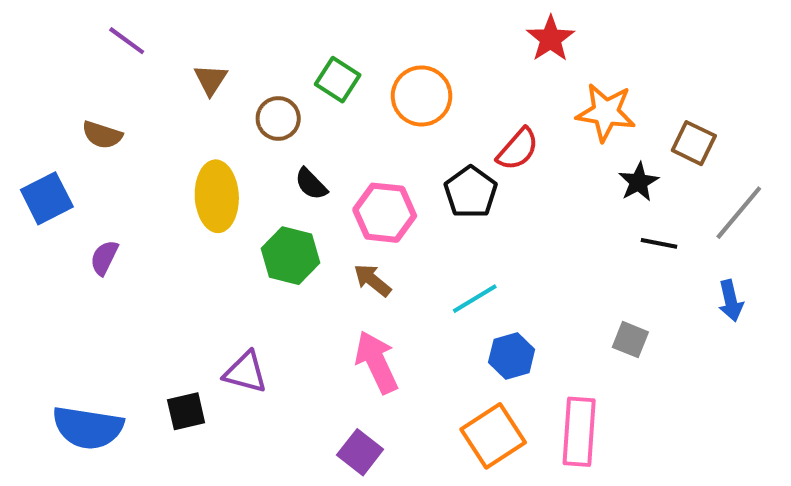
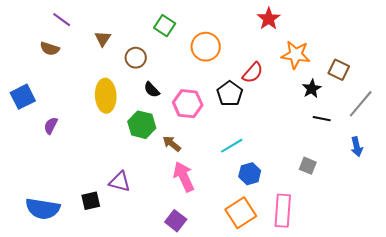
green square: (338, 80) -> (165, 26), moved
brown semicircle: (102, 135) -> (50, 49), moved
brown arrow: (372, 280) -> (172, 144), moved

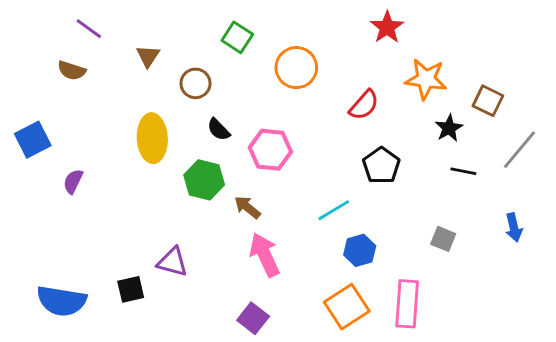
black pentagon: (230, 94) -> (381, 165), moved
blue arrow: (357, 147) -> (514, 227), moved

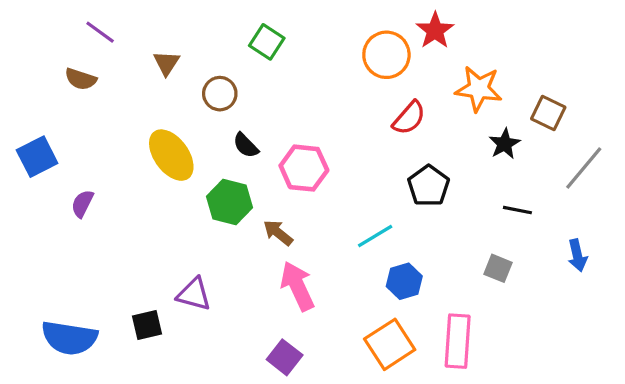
orange circle: (296, 68) -> (386, 55), moved
yellow ellipse: (152, 138) -> (171, 155), turned -33
black line: (463, 171) -> (517, 210), moved

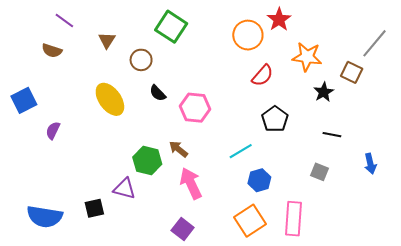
green square: (267, 42) -> (171, 27), size x1.4
gray line: (584, 168) -> (374, 43), moved
green hexagon: (230, 202) -> (147, 161), moved

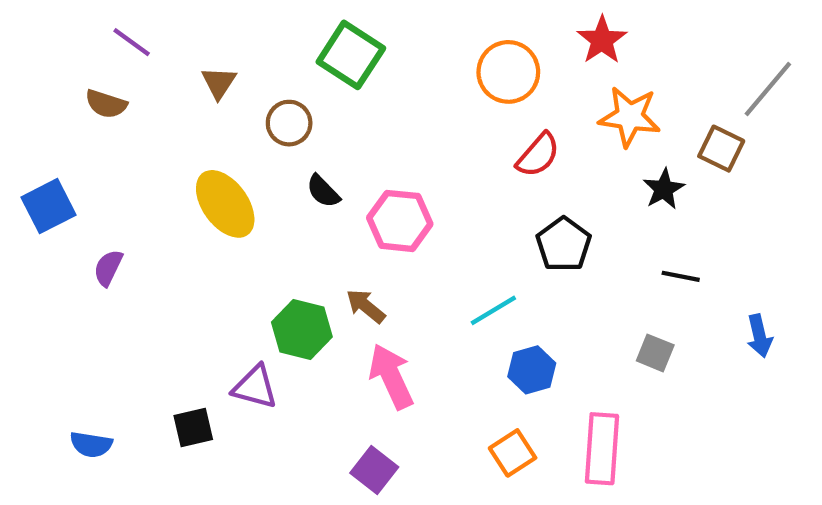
red star: (279, 19) -> (602, 40), moved
blue semicircle: (45, 217) -> (91, 444), size x0.6
orange square: (250, 221) -> (513, 453), size x0.7

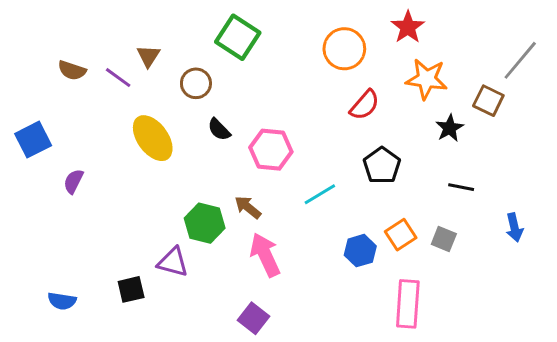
purple line: (132, 42) -> (118, 78), moved
cyan line: (493, 310) -> (320, 194), moved
orange square: (513, 453) -> (401, 235), moved

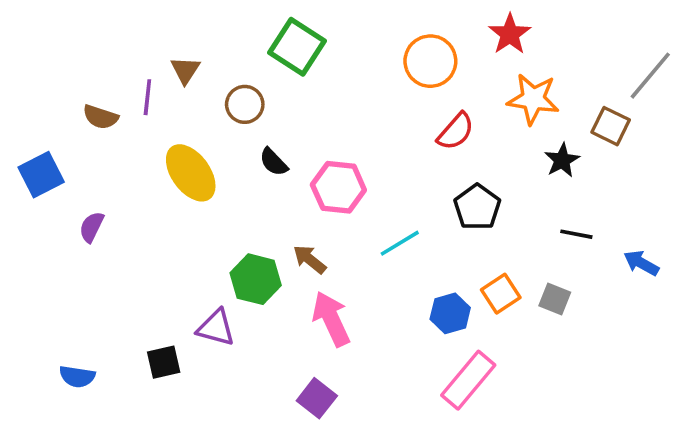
brown semicircle: (72, 70) -> (101, 117), moved
purple line: (118, 78) -> (147, 97), turned 60
blue arrow: (514, 227) -> (641, 263), moved, turned 132
pink rectangle: (408, 304) -> (468, 380), moved, turned 36

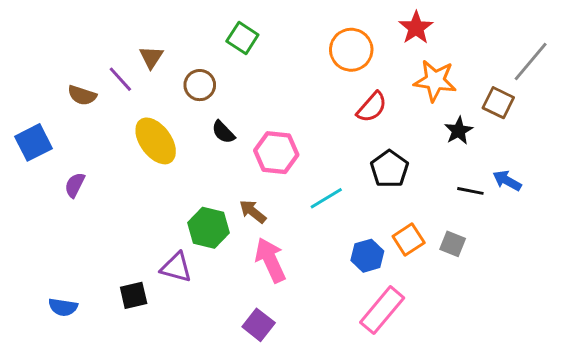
green square: (297, 47) -> (242, 38), size x0.7
purple line: (147, 97) -> (120, 79), turned -48
blue arrow: (641, 263) -> (507, 181), moved

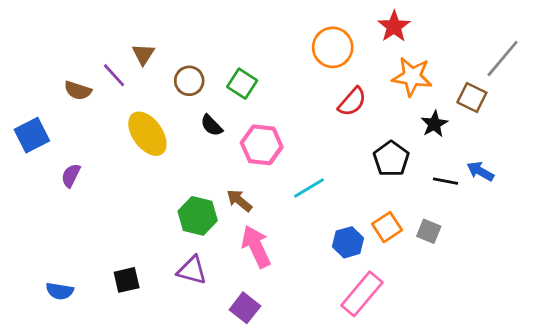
green square: (242, 38) -> (242, 84), moved
black pentagon: (389, 169) -> (391, 159), moved
purple triangle: (176, 267) -> (192, 270), moved

